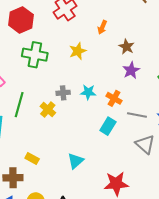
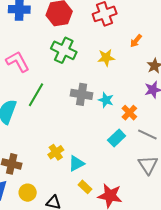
gray cross: (63, 93) -> (82, 94), size x1.5
yellow cross: (48, 110) -> (56, 152), moved
yellow rectangle: (32, 159) -> (85, 187), moved

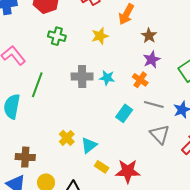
orange arrow: (136, 41) -> (126, 14), size x1.5
green cross: (64, 50) -> (57, 36), size x0.7
orange cross: (129, 113) -> (140, 80), moved

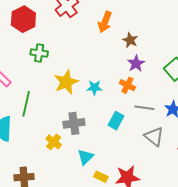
yellow star: (100, 36) -> (66, 82), moved, size x1.4
gray cross: (82, 76) -> (74, 123), moved
yellow cross: (67, 138) -> (54, 142), moved

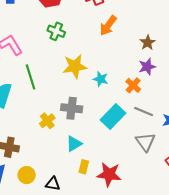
orange arrow: (105, 22) -> (108, 26), moved
green line: (26, 104) -> (31, 77), turned -45
cyan rectangle: (116, 121) -> (113, 116), size x1.4
yellow rectangle: (101, 177) -> (84, 167), turned 64

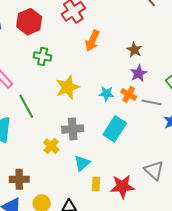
cyan star: (101, 79) -> (106, 94), moved
gray line: (144, 112) -> (151, 102), moved
gray triangle: (146, 142) -> (154, 170), moved

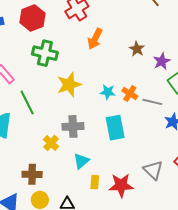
green cross: (43, 57) -> (45, 53), size x1.4
purple star: (139, 73) -> (162, 61), moved
cyan rectangle: (115, 129) -> (115, 128), turned -45
brown cross: (19, 179) -> (32, 174), moved

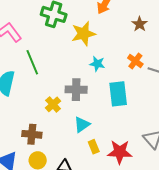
brown star: (137, 49) -> (140, 24), moved
yellow star: (69, 85) -> (84, 34), moved
cyan star: (108, 92) -> (97, 64), moved
yellow rectangle: (95, 182) -> (94, 147), turned -32

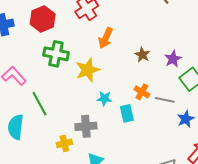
cyan rectangle: (118, 94) -> (127, 113), moved, size x0.7
yellow cross: (53, 104) -> (64, 143), turned 35

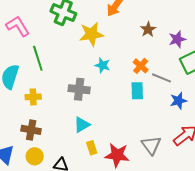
cyan rectangle: (127, 113) -> (137, 91), moved
yellow cross: (64, 143) -> (33, 97), moved

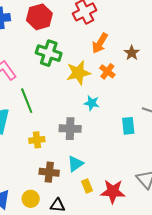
brown star: (148, 29) -> (132, 53), moved
orange cross: (141, 66) -> (107, 71), moved
yellow cross: (33, 97) -> (37, 140), moved
brown cross: (31, 130) -> (49, 172), moved

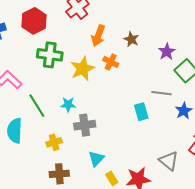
cyan star: (92, 103) -> (68, 105), moved
brown cross: (49, 172) -> (59, 174), moved

